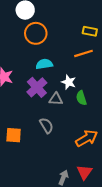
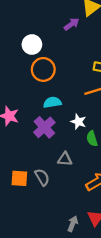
gray triangle: (56, 99) -> (65, 159), moved
gray semicircle: (46, 126) -> (42, 177), moved

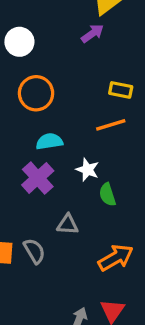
purple arrow: (72, 24) -> (92, 33), moved
white circle: (32, 45) -> (19, 42), moved

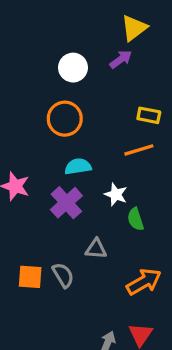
white circle: (19, 42) -> (73, 68), moved

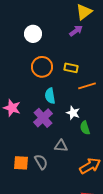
white circle: (73, 68) -> (33, 34), moved
yellow rectangle: (149, 115) -> (71, 68), moved
cyan semicircle: (78, 166) -> (50, 96), turned -91

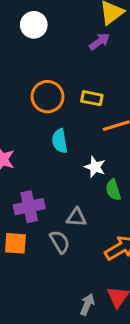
white circle: (33, 34) -> (34, 25), moved
purple cross: (43, 118) -> (29, 207), moved, turned 30
gray semicircle: (41, 162) -> (60, 242), moved

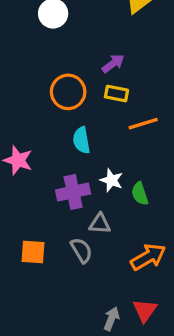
purple arrow: (99, 42) -> (113, 64), moved
white star: (95, 167) -> (111, 180), moved
purple cross: (29, 207) -> (73, 192), moved

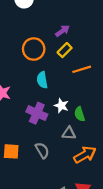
yellow rectangle: (116, 94) -> (65, 50), turned -56
purple cross: (73, 192) -> (37, 113), turned 36
gray triangle: (100, 224) -> (69, 133), moved

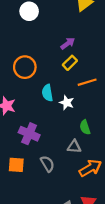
orange circle: (34, 49) -> (25, 67), moved
white star: (61, 106) -> (67, 103), moved
purple cross: (37, 113) -> (29, 134), moved

